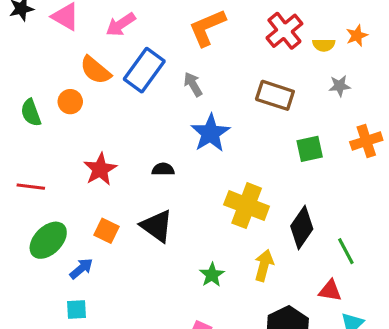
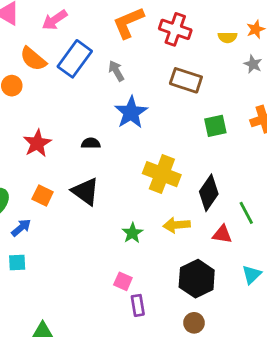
red cross: (284, 31) -> (175, 29), moved, turned -32
gray star: (340, 86) -> (253, 64), moved, turned 30
yellow arrow: (264, 265) -> (177, 225), turned -110
red triangle: (330, 291) -> (222, 234), moved

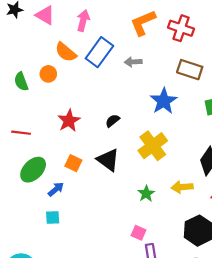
pink arrow: (55, 20) -> (83, 21), turned 138
gray arrow: (116, 71) -> (133, 62), turned -63
blue star: (131, 112) -> (164, 101), moved
black semicircle: (91, 143) -> (112, 121), turned -40
yellow cross: (162, 174) -> (153, 146), moved, turned 32

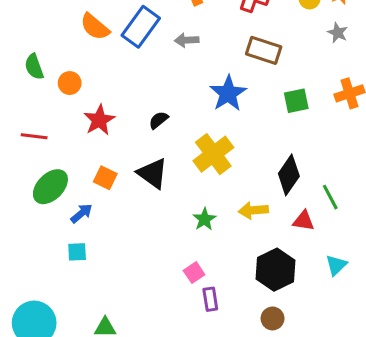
orange circle: (48, 74) -> (70, 83), moved
pink square: (139, 233) -> (194, 273), turned 32

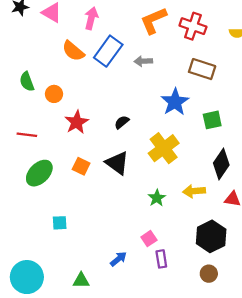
green square: (296, 101) -> (212, 120), moved
blue arrow: (82, 213) -> (118, 259), moved

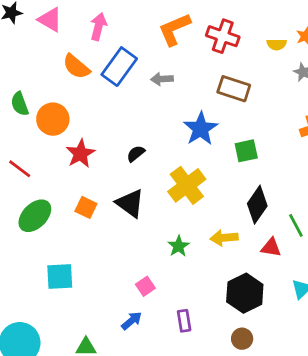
orange circle: (54, 94) -> (53, 119), size x1.5
red line: (27, 135) -> (20, 169), turned 30
cyan square: (60, 223) -> (60, 277), size x1.5
pink square: (149, 239) -> (145, 286), moved

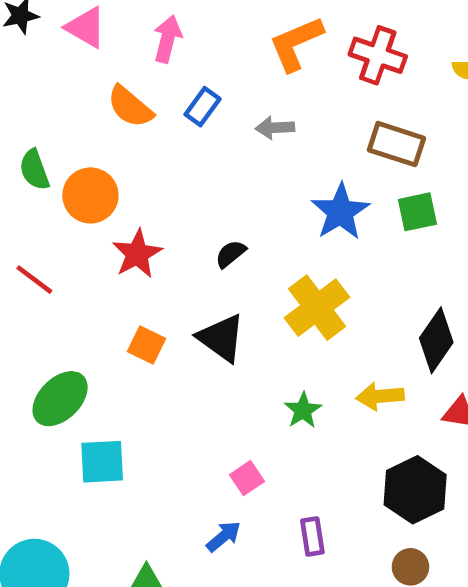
blue rectangle: (119, 67) -> (203, 107), size x0.6
green square: (246, 151) -> (417, 212), moved
green ellipse: (35, 216) -> (60, 399), moved

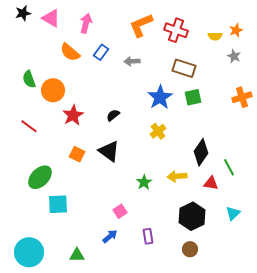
yellow cross: (317, 308) -> (158, 131), moved, size x0.6

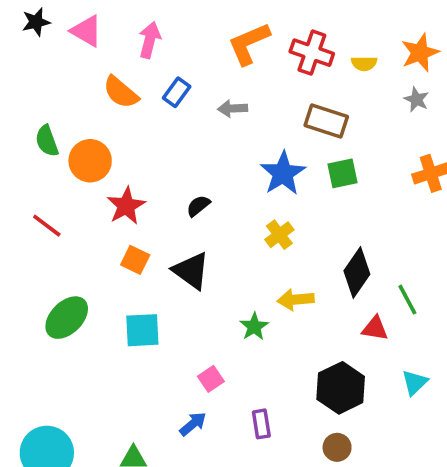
orange star: (236, 30) -> (420, 53), size x1.5
yellow semicircle: (215, 36) -> (364, 63), moved
orange square: (77, 154) -> (135, 260), moved
yellow arrow: (177, 176) -> (296, 300), moved
cyan square: (58, 204) -> (142, 330), moved

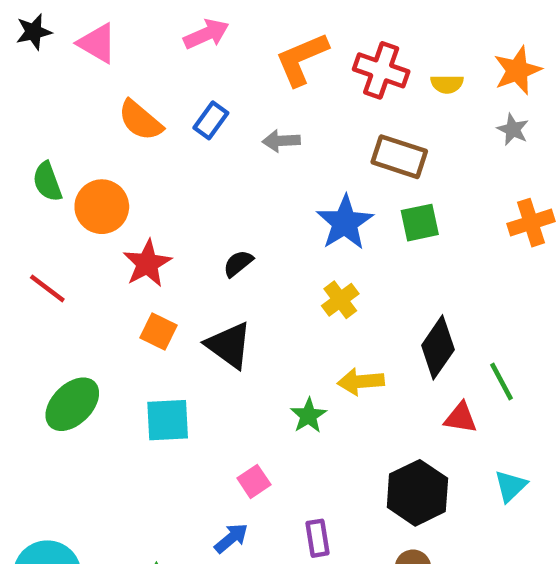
pink arrow: (150, 40) -> (206, 34), moved, turned 52

